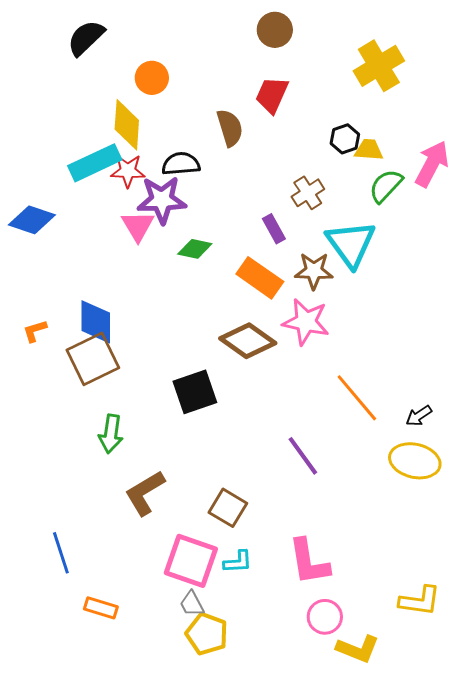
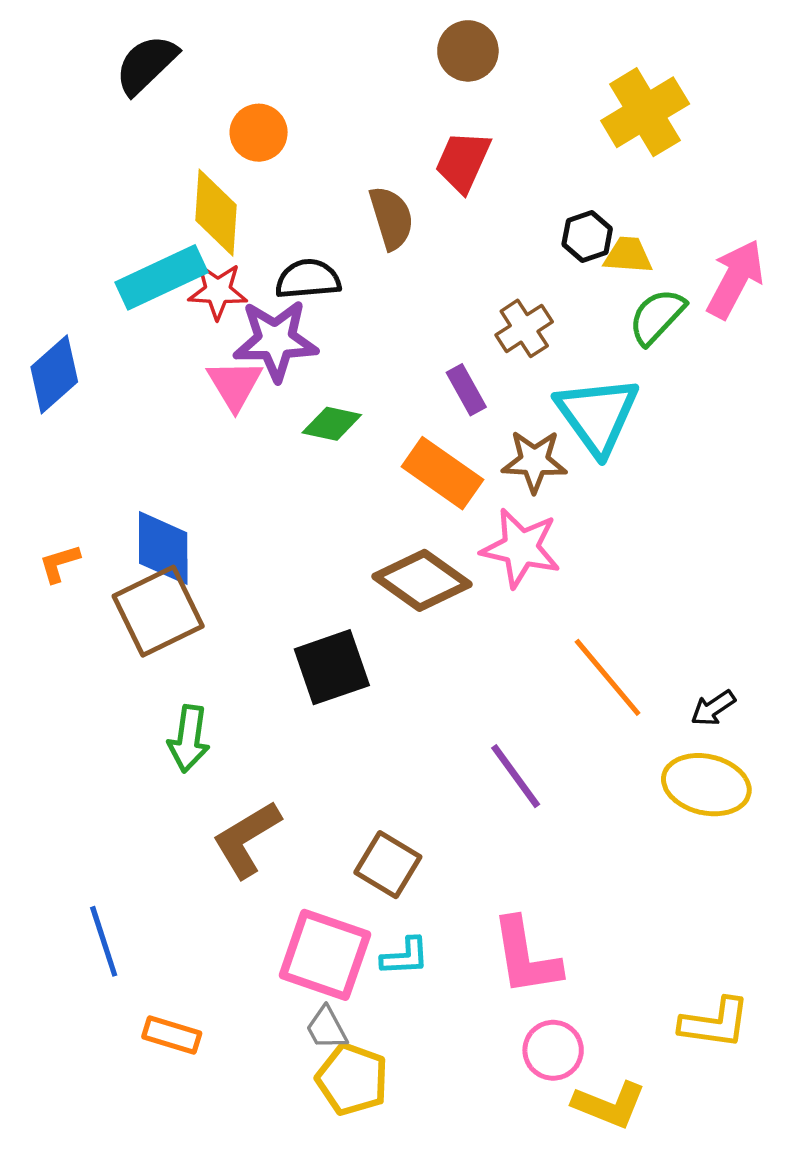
blue diamond: (32, 220) -> (54, 374), turned -60

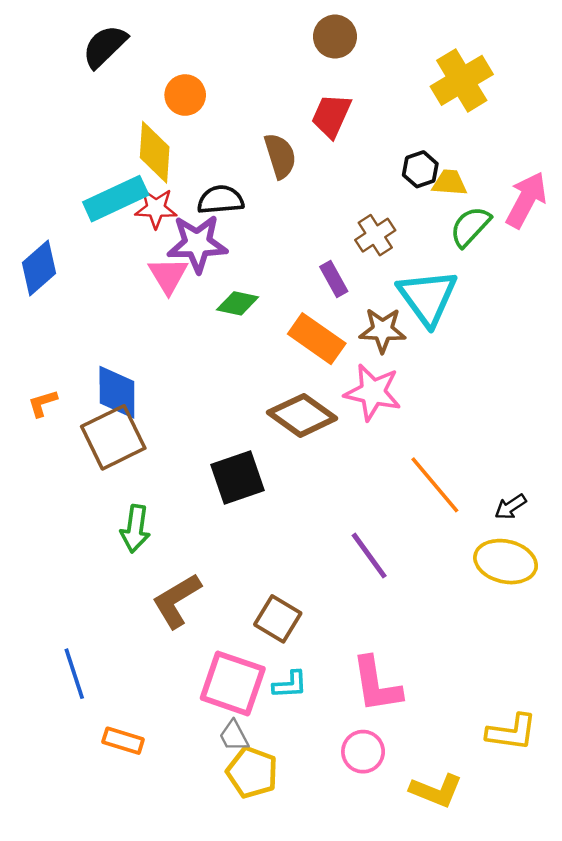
pink circle: (553, 1050) -> (363, 752), moved

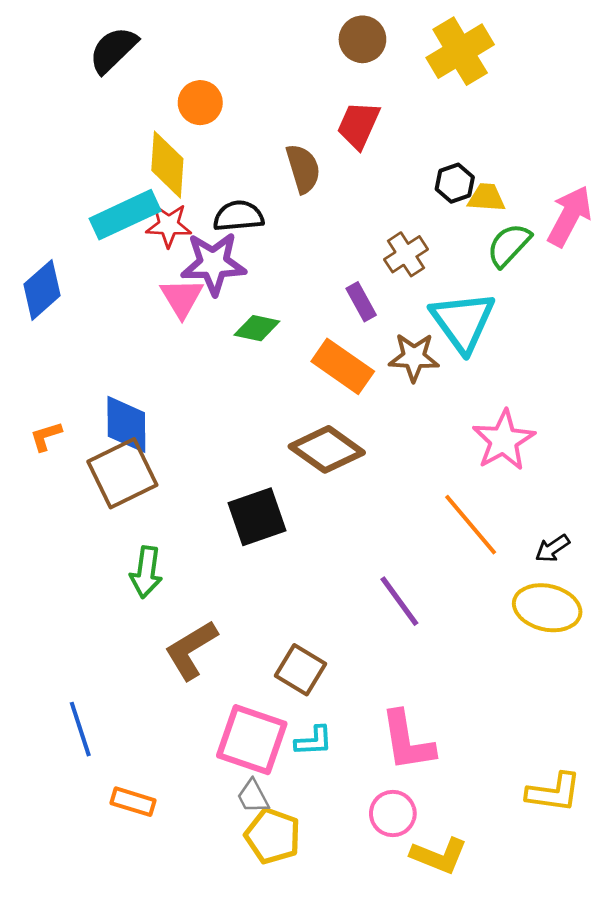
yellow cross: (462, 80) -> (460, 51), moved
pink star: (373, 392) -> (504, 440), moved, turned 30
yellow L-shape: (436, 791) -> (439, 856), moved

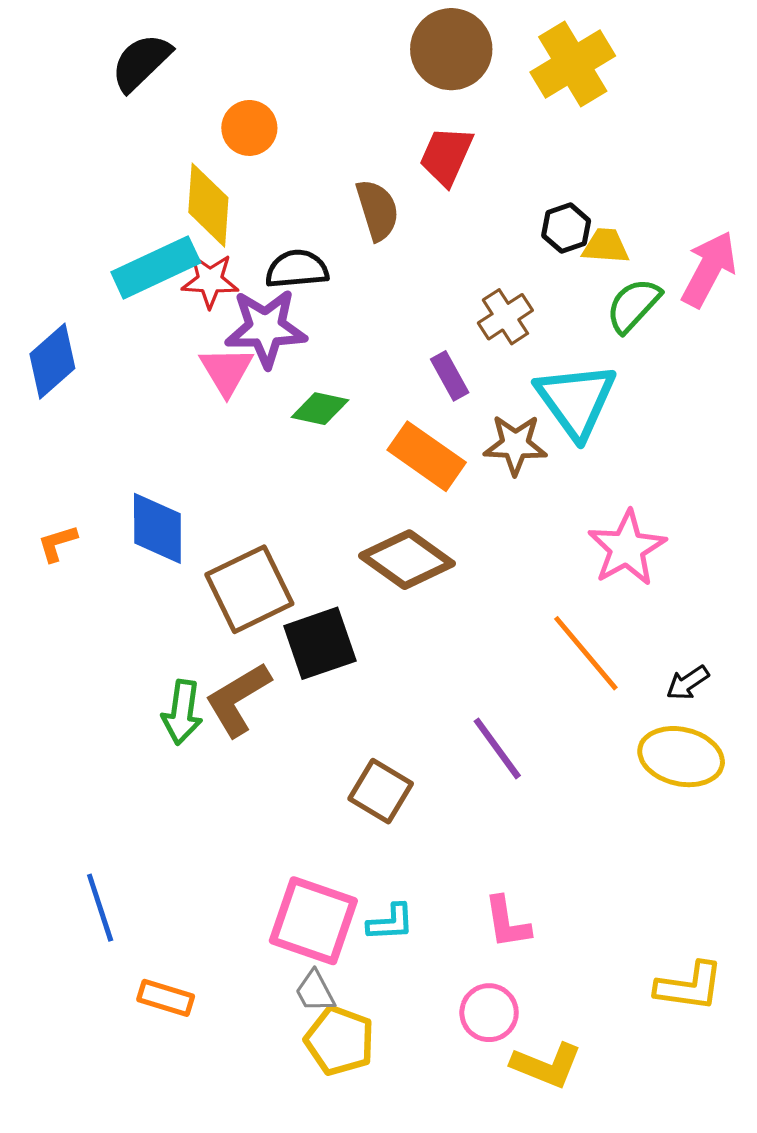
brown circle: (362, 39) -> (451, 49), size x1.4
brown square: (122, 473) -> (249, 589), moved
brown L-shape: (191, 650) -> (238, 699), moved
brown square: (300, 670) -> (381, 791), moved
pink L-shape: (407, 741) -> (507, 922), size x0.7

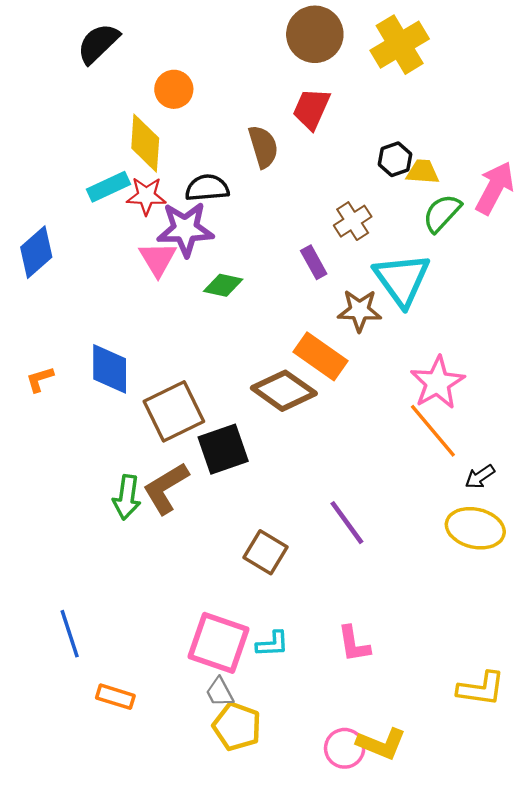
cyan rectangle: (156, 267) -> (109, 187), size x0.7
orange rectangle: (427, 456) -> (321, 356), moved
orange line: (586, 653) -> (433, 431), moved
pink circle: (489, 1013) -> (345, 748), moved

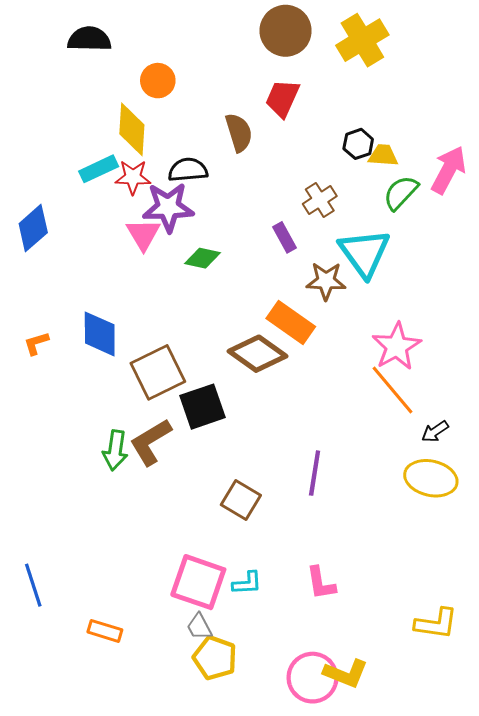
black semicircle: (98, 43) -> (89, 39), turned 45
purple line: (347, 523) -> (315, 473), turned 45
blue line: (70, 634) -> (33, 585), moved
pink circle: (345, 748) -> (313, 678), size x1.4

